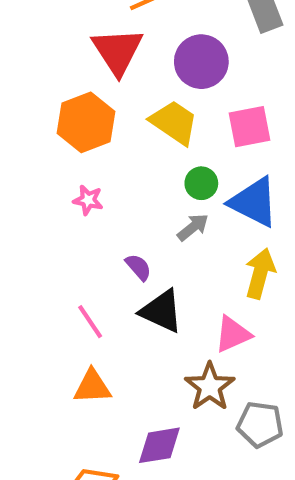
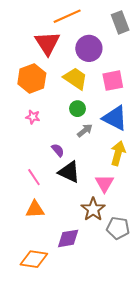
green circle: (201, 183) -> (78, 109), moved
pink triangle: (233, 334) -> (104, 183), turned -36

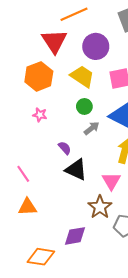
pink line: (34, 177) -> (23, 174), moved
orange triangle: (35, 209) -> (27, 207), moved

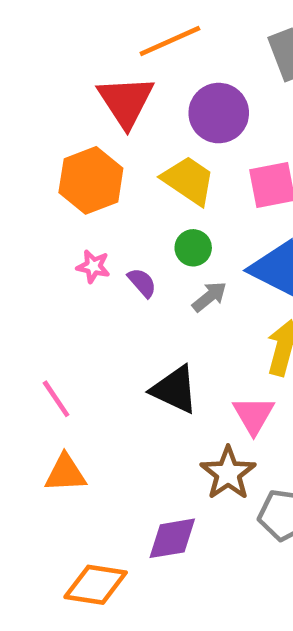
purple semicircle: (65, 148) -> (142, 283), moved

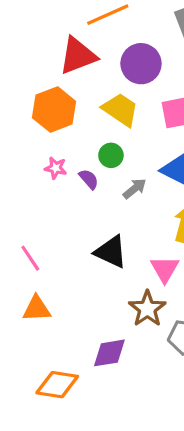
red triangle: (126, 101) -> (78, 56), turned 42
green circle: (193, 248) -> (111, 155), moved

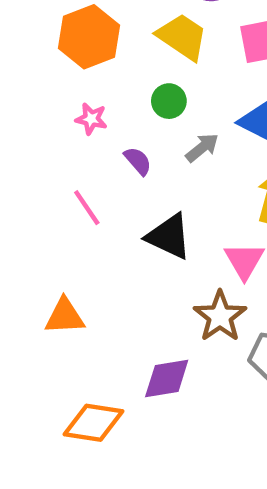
purple semicircle: (89, 179) -> (138, 161), moved
pink line: (30, 258) -> (87, 208), moved

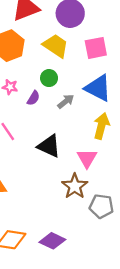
purple semicircle: (138, 161) -> (33, 98), moved, turned 72
purple diamond: (167, 378) -> (52, 241), moved, turned 35

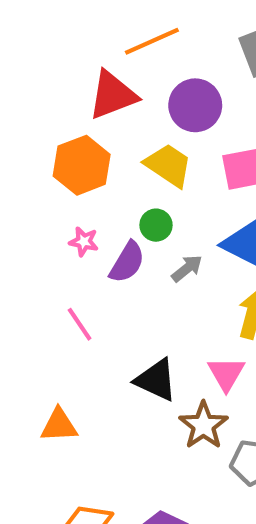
purple semicircle: (33, 98) -> (127, 262), size x1.5
black triangle: (49, 146) -> (156, 380), moved

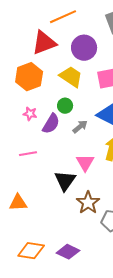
pink line: (80, 324) -> (28, 154), turned -66
pink triangle: (226, 374) -> (85, 163), moved
black triangle: (156, 380) -> (65, 181), turned 40

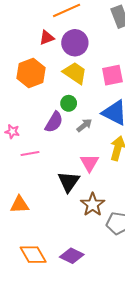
red triangle: (44, 43) -> (47, 38), size x0.6
purple circle: (84, 48) -> (75, 43), moved
pink star: (30, 114) -> (12, 131), moved
orange diamond: (31, 251) -> (33, 255), turned 52

